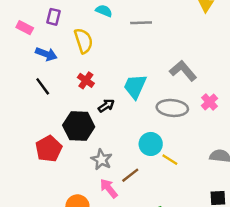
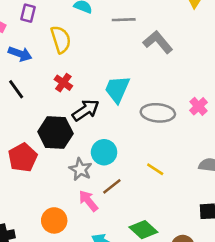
gray L-shape: (183, 71) -> (158, 42), moved
black arrow: (106, 106) -> (86, 110), size x1.5
cyan circle: (151, 144) -> (104, 152), moved

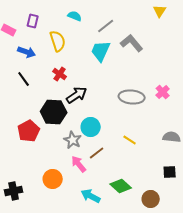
gray line: (124, 20) -> (106, 26), turned -36
cyan trapezoid: (117, 89) -> (101, 51), moved

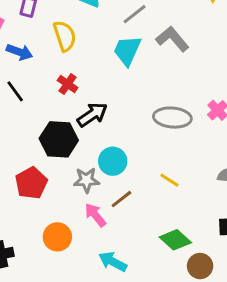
red pentagon: (29, 131) -> (31, 183), moved
gray star: (73, 140) -> (86, 180), turned -30
green diamond: (121, 186) -> (175, 240), moved

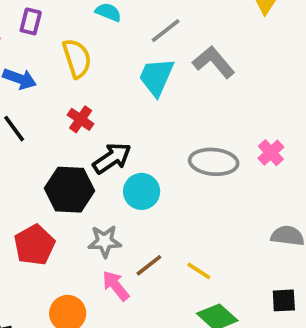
cyan circle: (113, 161) -> (142, 191), moved
yellow line: (169, 180) -> (199, 271), moved

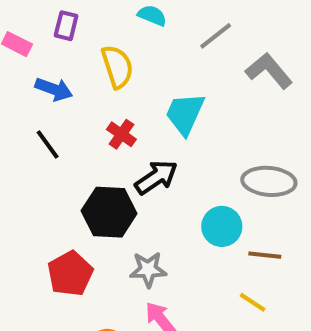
cyan trapezoid: (156, 77) -> (185, 114), moved
cyan circle: (142, 191) -> (222, 226), moved
brown line: (149, 265) -> (265, 255), moved, turned 44

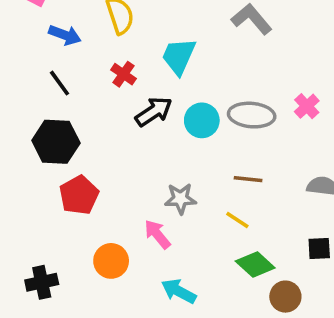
black hexagon: (109, 212) -> (56, 142), moved
cyan circle: (222, 226) -> (202, 120), moved
gray star: (148, 269) -> (180, 199), moved

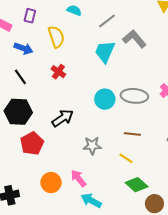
cyan trapezoid: (179, 56) -> (105, 52), moved
black arrow: (154, 111) -> (63, 118), moved
pink arrow: (157, 234) -> (78, 178), moved

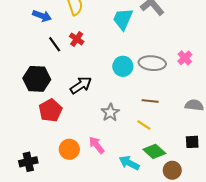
black line: (20, 77) -> (55, 44), moved
gray star: (92, 146) -> (110, 112), turned -30
cyan arrow: (91, 200) -> (129, 163), moved

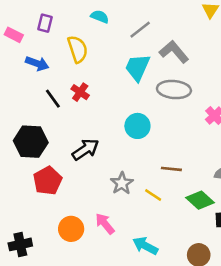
gray ellipse: (152, 63) -> (174, 90), moved
yellow line: (144, 125) -> (153, 195), moved
green diamond: (154, 151) -> (200, 200), moved

